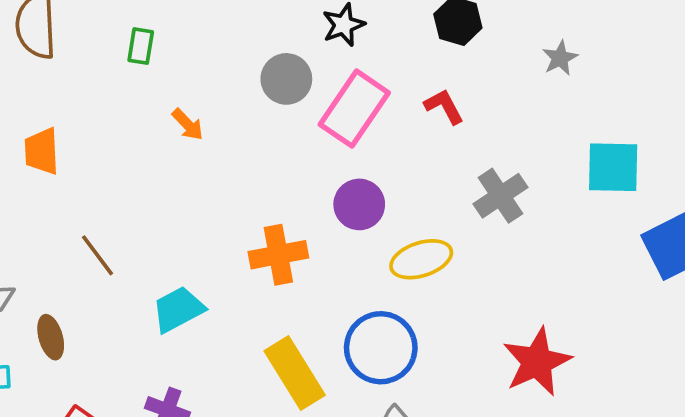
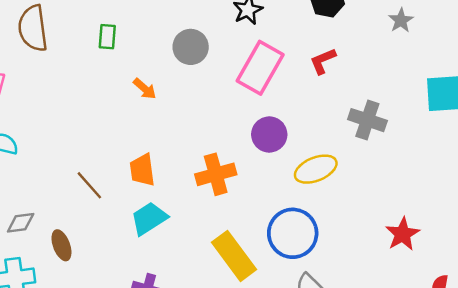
gray circle: (286, 79) -> (191, 47), moved
red L-shape: (444, 106) -> (323, 61), turned -80
orange trapezoid: (42, 151) -> (142, 170), moved
gray cross: (500, 196) -> (367, 120), turned -33
red star: (537, 362) -> (403, 234), size x0.7

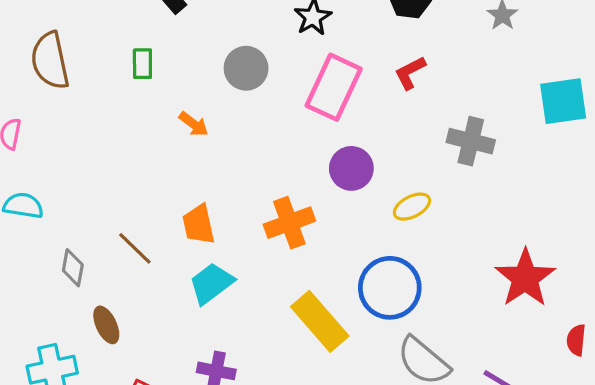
yellow ellipse: (316, 169) -> (412, 207), size x0.7
gray diamond: (21, 223) -> (73, 268), moved, turned -68
red star: (403, 234) -> (525, 278), size x1.4

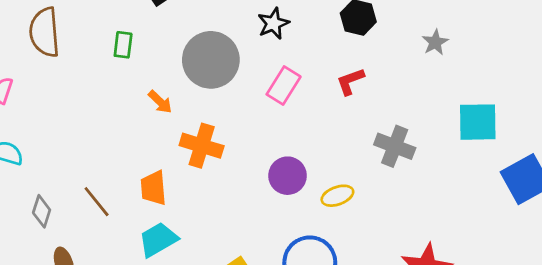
gray circle: (246, 68) -> (211, 60), size x1.5
pink rectangle: (334, 87) -> (284, 85), size x0.7
purple circle: (351, 168) -> (288, 176), moved
orange cross: (289, 223) -> (202, 146), moved, turned 30

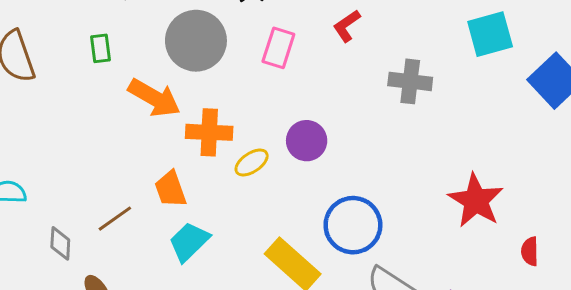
orange arrow: (160, 102) -> (154, 98), size x1.8
yellow ellipse: (337, 196) -> (252, 163), moved
brown line: (97, 202) -> (115, 219), turned -72

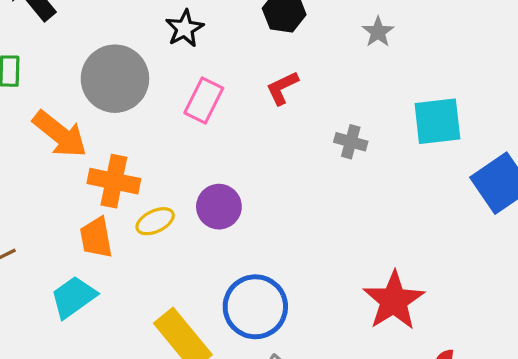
gray cross: (410, 81) -> (351, 142), moved, size x0.7
orange trapezoid: (170, 189) -> (96, 238), moved

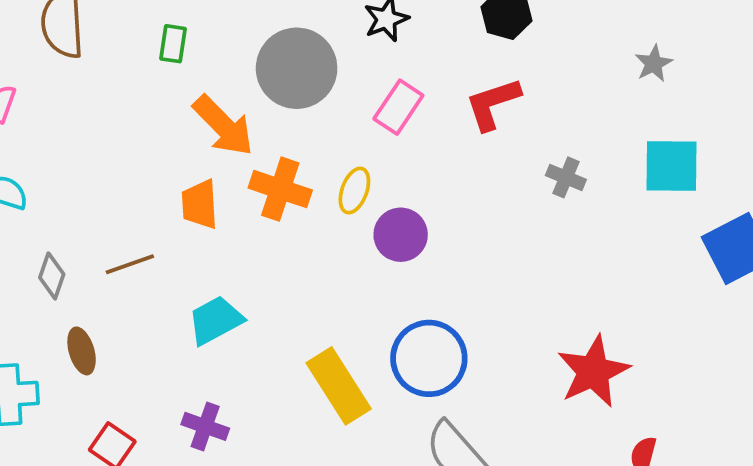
gray star: (378, 32) -> (654, 63), moved
red L-shape: (282, 88) -> (493, 104), size x1.4
yellow ellipse: (155, 221) -> (354, 191), moved, turned -51
orange trapezoid: (96, 238) -> (200, 204), moved

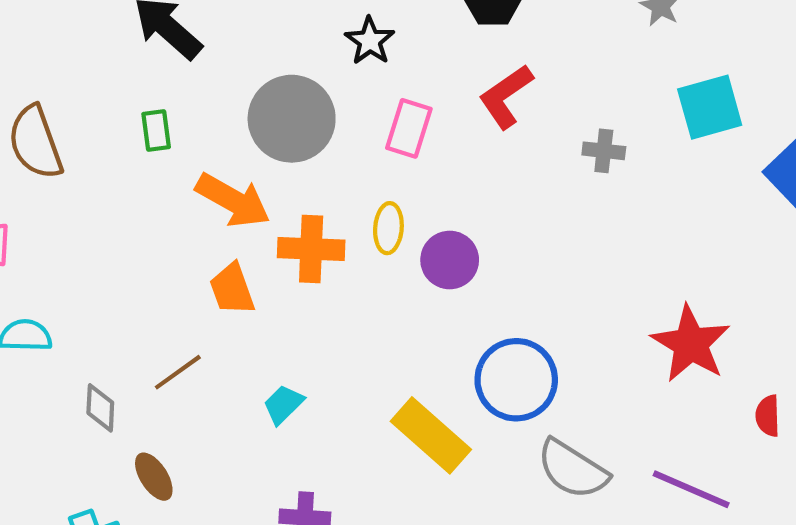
cyan trapezoid: (215, 320) -> (283, 404), size x0.7

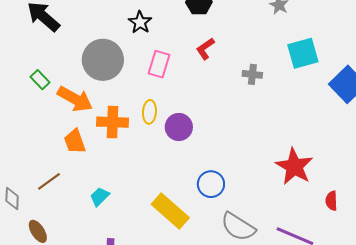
red L-shape: (506, 96) -> (205, 49), size x0.7
green rectangle: (156, 130) -> (40, 80), moved, turned -36
blue circle: (516, 380) -> (211, 184), size x0.7

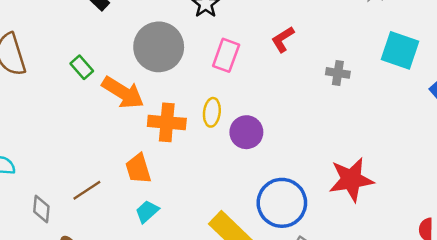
cyan square: (303, 53) -> (400, 50), turned 32
orange trapezoid: (75, 141) -> (138, 169), moved
red star: (294, 166) -> (351, 180), moved, turned 30
blue circle: (211, 184) -> (282, 203), size x1.5

